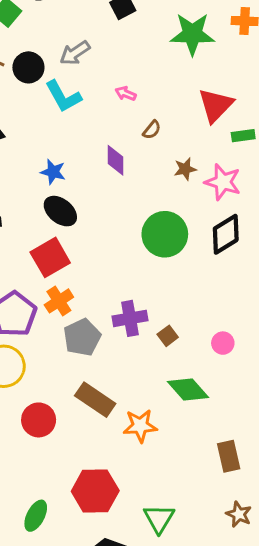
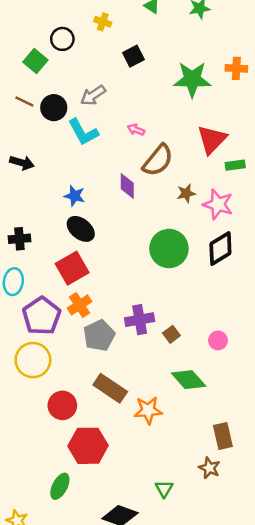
brown semicircle: (152, 130) -> (158, 160), size x2.0
red hexagon: (95, 491) -> (88, 446), moved
brown star: (239, 514) -> (209, 468), moved
green triangle: (159, 519) -> (164, 489), size x0.7

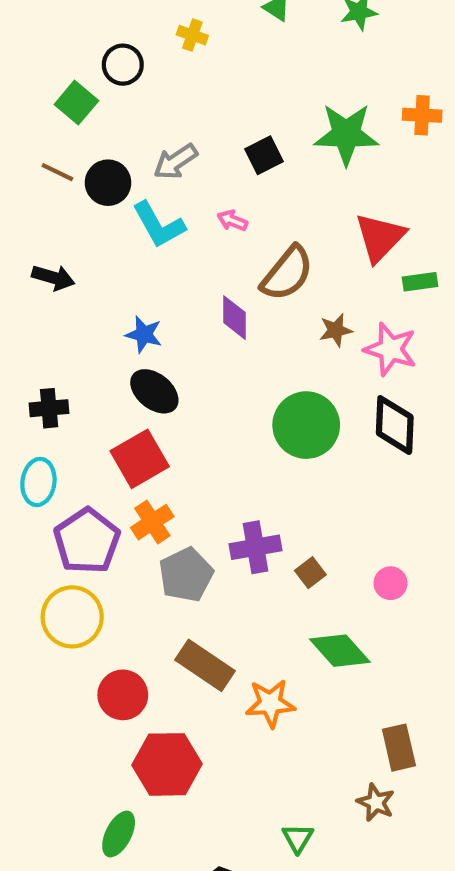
black square: (133, 56) -> (264, 155), moved
pink arrow: (136, 130) -> (232, 221), moved
black diamond: (220, 249) -> (395, 425), turned -56

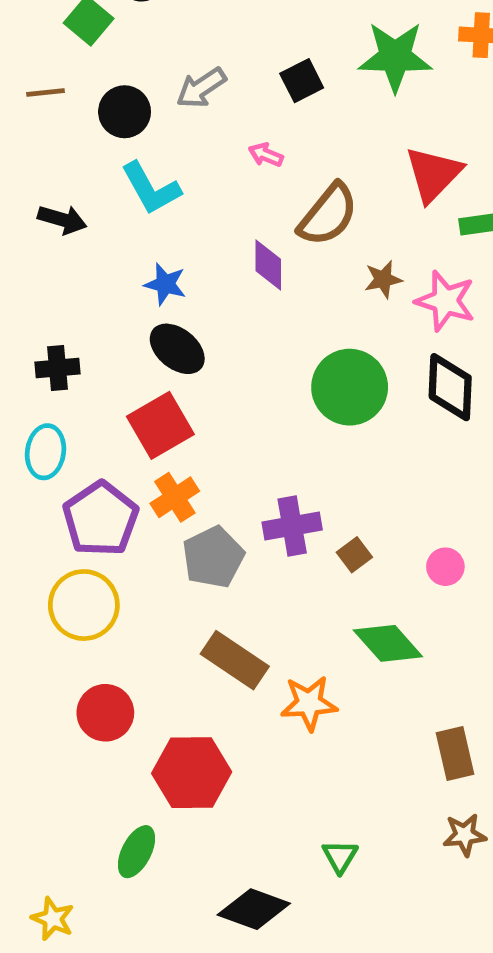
brown line: (57, 172) -> (46, 93), moved, turned -32
cyan L-shape: (159, 225) -> (151, 188), moved
red circle: (123, 695) -> (105, 713), moved
brown star: (376, 802) -> (465, 835), moved, turned -30

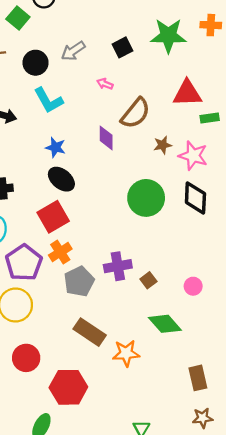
red triangle: (433, 174) -> (187, 93), turned 44

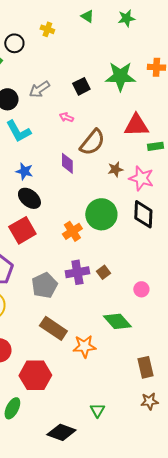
orange cross: (60, 252) -> (72, 231), moved
brown square: (148, 280) -> (103, 272), moved

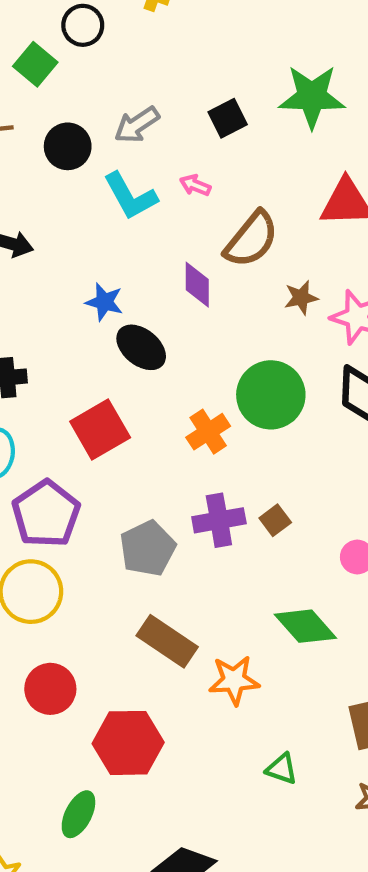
cyan L-shape: (18, 131) -> (130, 196), moved
black ellipse: (29, 198) -> (141, 347), moved
green triangle: (97, 410) -> (282, 769), moved, turned -42

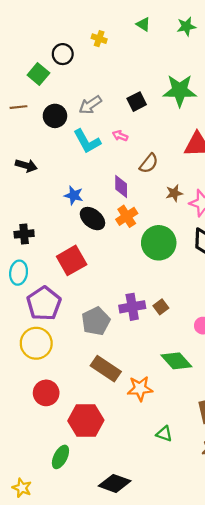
brown semicircle: (251, 239) -> (149, 163), size x0.7
orange cross: (208, 432) -> (127, 216), moved

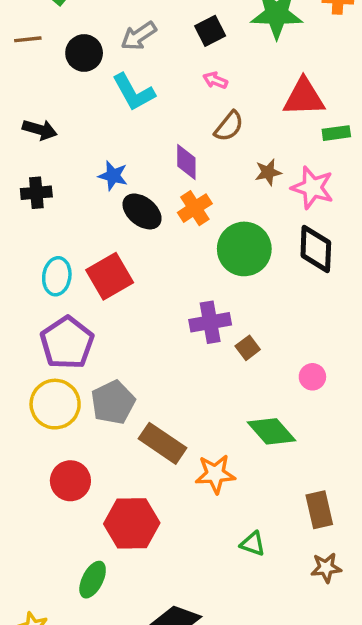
pink arrow: (120, 136) -> (215, 80), moved
black cross: (24, 234) -> (36, 193), moved
cyan ellipse: (19, 273) -> (57, 276), moved
purple cross: (132, 307) -> (210, 322), moved
gray pentagon: (96, 321) -> (113, 402), moved

